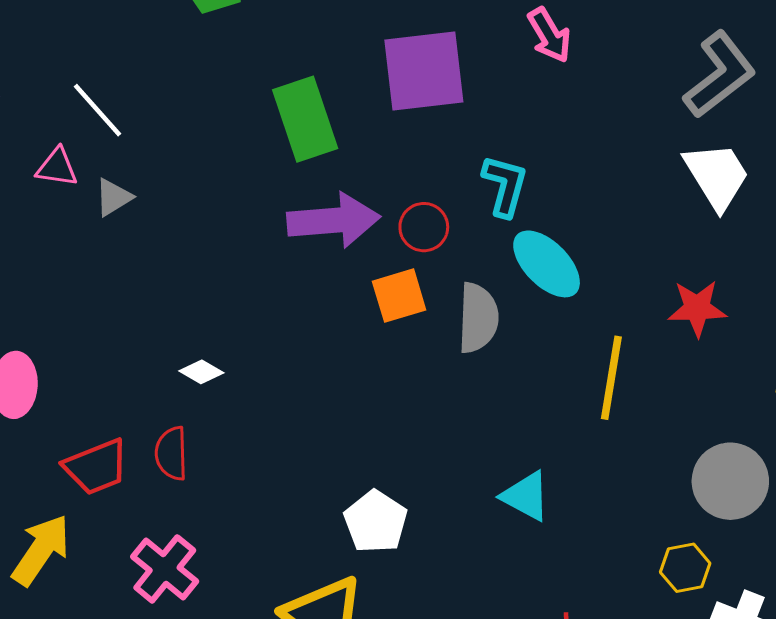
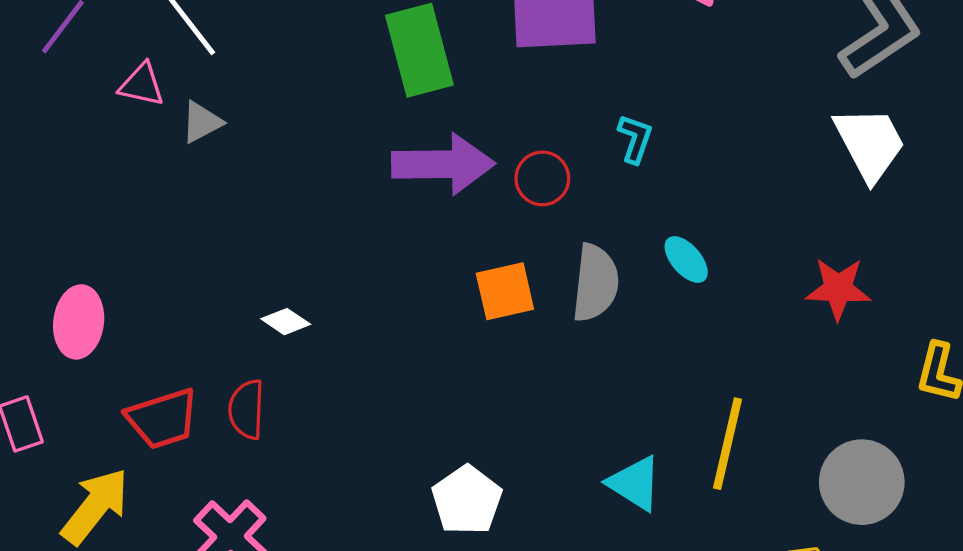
cyan L-shape: (505, 186) -> (635, 139), size x0.7
cyan ellipse: (547, 264) -> (686, 260), moved, size x0.6
orange square: (399, 296) -> (505, 291), moved
yellow line: (611, 378) -> (728, 444), moved

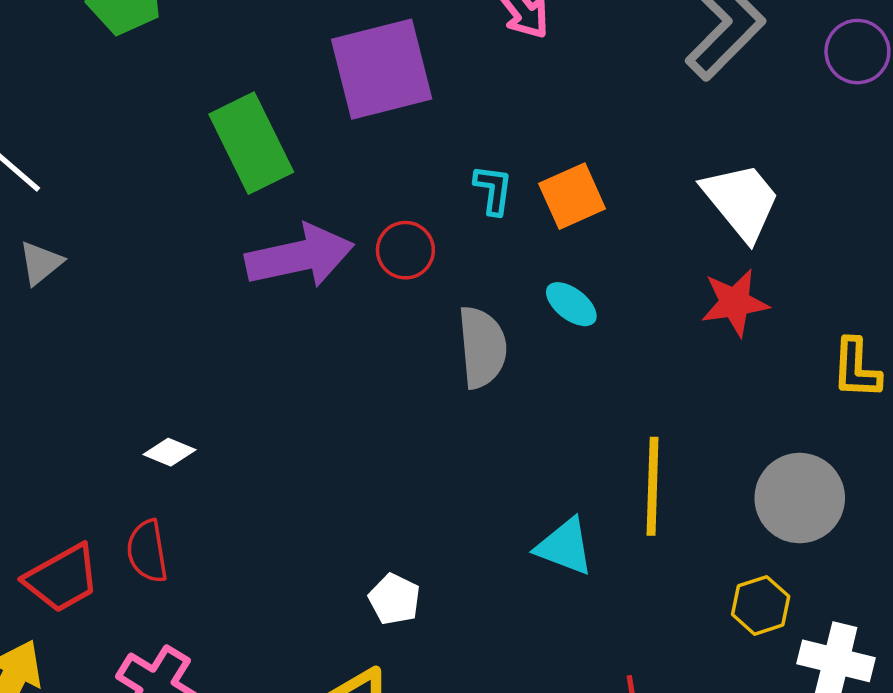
white trapezoid: (870, 144) -> (741, 201), moved
orange square: (505, 291) -> (572, 196), moved
white pentagon: (467, 500) -> (394, 599), size x0.7

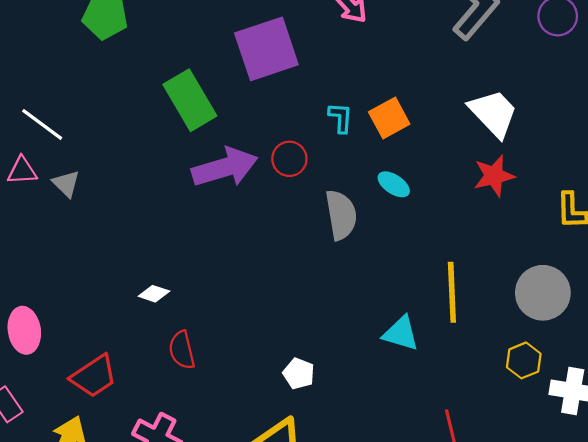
gray triangle: (41, 263) -> (66, 184), turned -32
red semicircle: (147, 551) -> (182, 350), moved

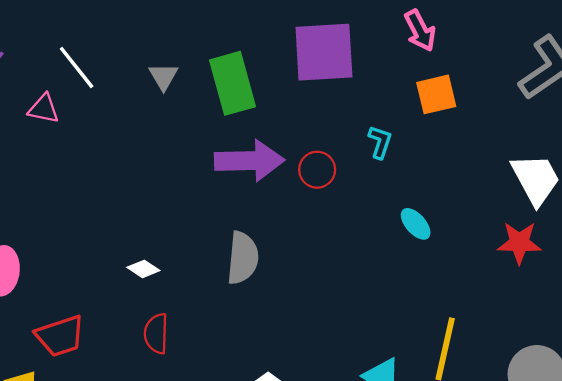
orange square: (389, 118) -> (436, 94), moved
gray triangle: (66, 184) -> (163, 76), moved
gray semicircle: (341, 215) -> (243, 258), moved

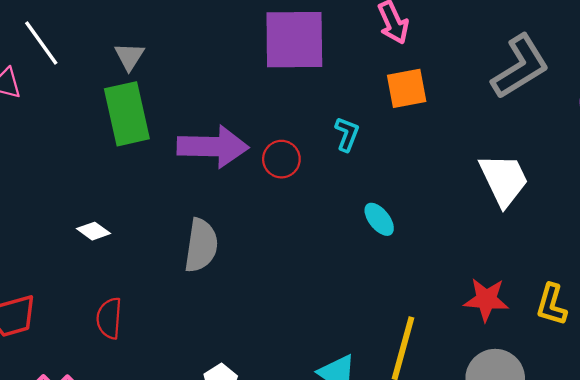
green rectangle: (232, 83) -> (127, 114), moved
red star: (519, 243) -> (486, 300), moved
white diamond: (143, 269) -> (94, 231), moved

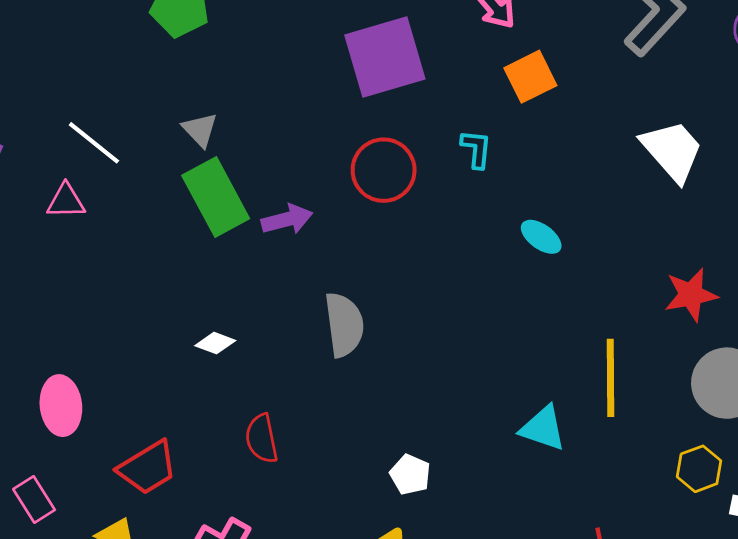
purple arrow: (213, 147) -> (287, 219), moved, size x0.6
red circle: (281, 159) -> (384, 170), moved, size x1.4

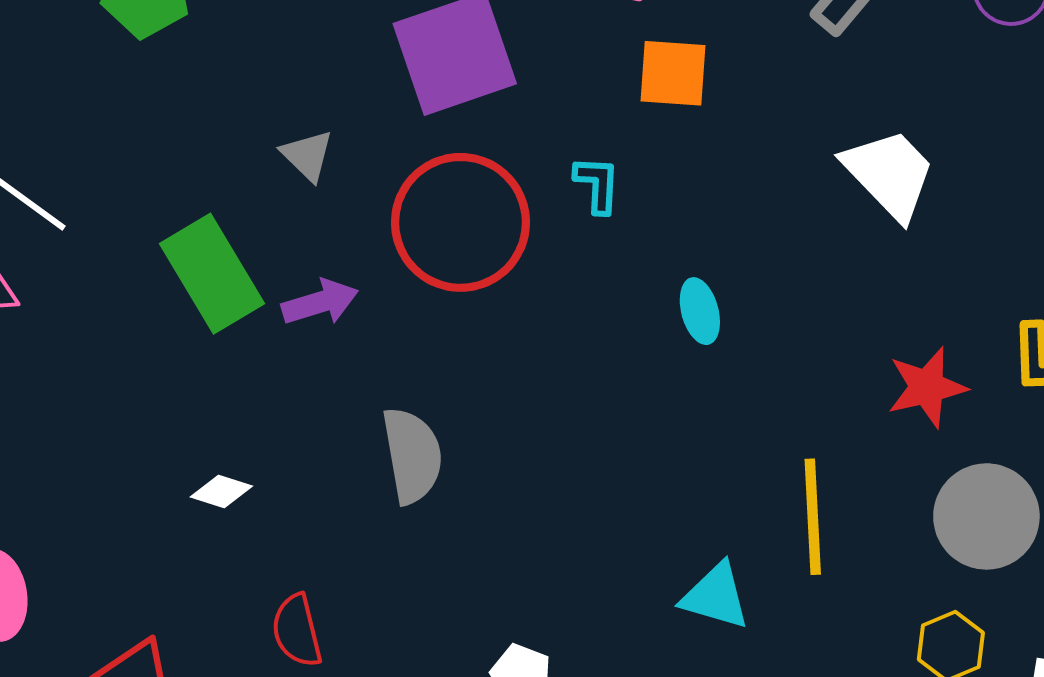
orange square: (530, 77) -> (673, 73), turned 33
gray triangle: (200, 130) -> (307, 155), moved
red circle: (384, 170) -> (461, 222), size x1.4
cyan ellipse: (541, 237) -> (700, 311), turned 42

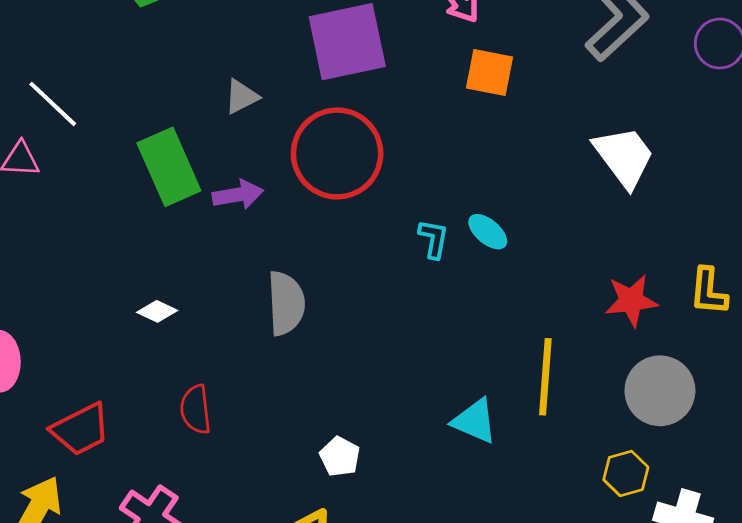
gray triangle: (307, 155) -> (241, 97), turned 42
cyan L-shape: (597, 184) -> (434, 239), moved
cyan ellipse: (700, 311) -> (488, 232), turned -42

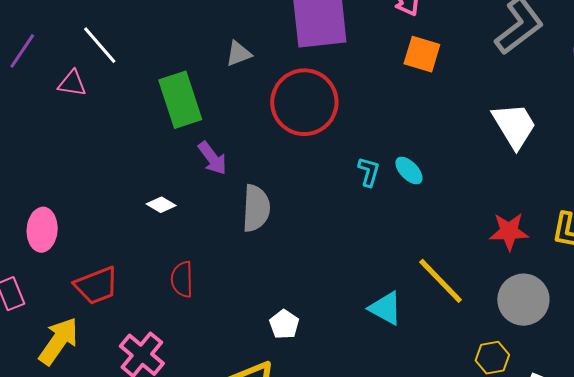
purple arrow: (238, 195) -> (212, 158), moved, turned 57
yellow line: (545, 377) -> (441, 281), turned -54

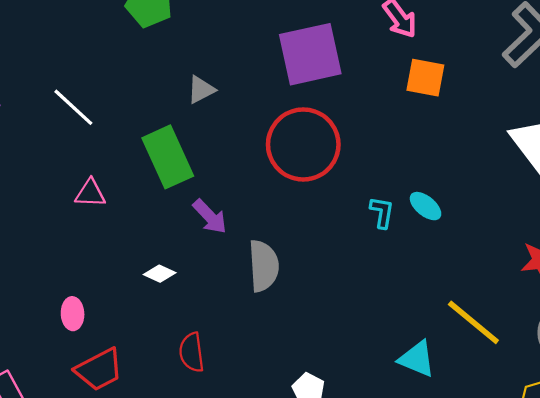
gray triangle: (239, 54) -> (201, 90), moved
pink triangle: (72, 83) -> (90, 193), moved
pink ellipse: (42, 230) -> (73, 314), moved, size x0.7

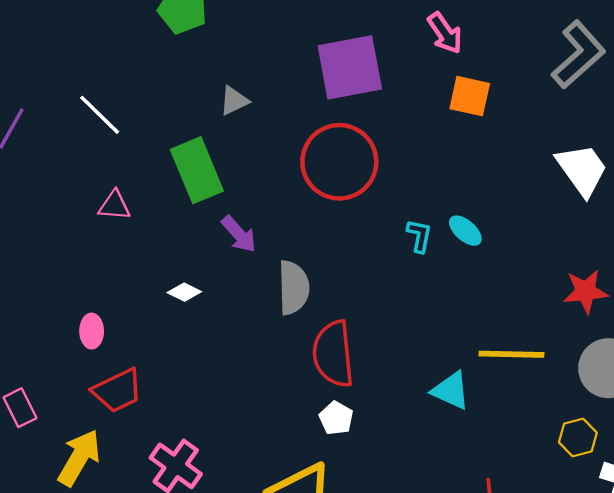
yellow line: (473, 322) -> (511, 354), turned -40
red semicircle: (192, 352) -> (333, 354), moved, size x1.6

